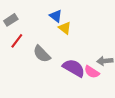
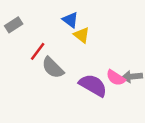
red line: (17, 41) -> (38, 51), moved
pink semicircle: (92, 72) -> (116, 78), moved

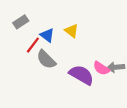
blue triangle: (70, 20) -> (47, 35), moved
gray rectangle: (14, 25) -> (21, 22), moved

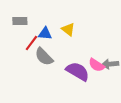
gray rectangle: (21, 22) -> (20, 21), turned 32
blue triangle: (47, 35) -> (45, 34), turned -32

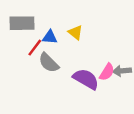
gray rectangle: (20, 21) -> (22, 23), size x1.5
pink semicircle: (96, 65) -> (107, 72), turned -91

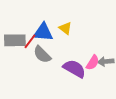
gray rectangle: (22, 23) -> (15, 40), moved
blue triangle: (50, 37) -> (43, 32), size x1.5

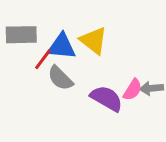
yellow triangle: (65, 28) -> (94, 41), size x1.5
gray rectangle: (15, 40) -> (21, 35), moved

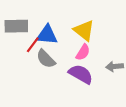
yellow triangle: (94, 41) -> (84, 31), moved
pink semicircle: (133, 90) -> (83, 52), moved

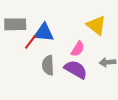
yellow triangle: (84, 31) -> (96, 25), moved
gray semicircle: (46, 59) -> (48, 65), moved, turned 42

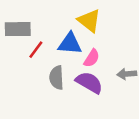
yellow triangle: (96, 25) -> (89, 21), moved
blue triangle: (44, 33) -> (70, 44), moved

